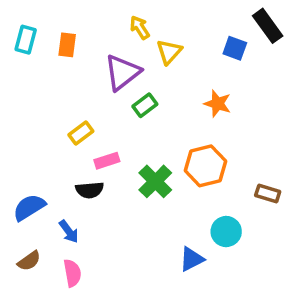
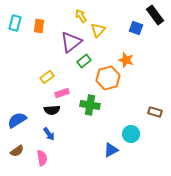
orange hexagon: (205, 166) -> (108, 78), moved
green cross: (155, 181) -> (90, 105), turned -36
blue arrow: (69, 232) -> (49, 134), moved

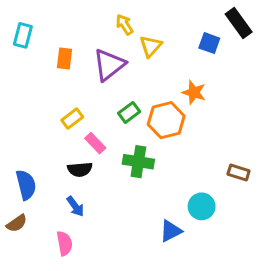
orange rectangle: (39, 26) -> (64, 58), moved
green rectangle: (84, 61) -> (129, 112), moved
pink rectangle: (62, 93) -> (95, 143), turned 64
blue semicircle: (17, 120) -> (26, 185), turned 108
brown semicircle: (17, 151) -> (17, 223), moved

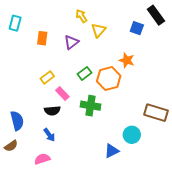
purple triangle: (109, 65) -> (71, 42), size x0.7
brown rectangle: (239, 172) -> (156, 113), size x1.6
pink semicircle: (64, 243) -> (42, 159), turned -98

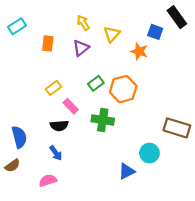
yellow arrow: (81, 16) -> (83, 23), moved
cyan rectangle: (15, 23) -> (17, 26), turned 42
orange star: (127, 60) -> (139, 51), moved

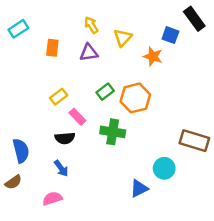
purple triangle: (81, 48) -> (89, 53), turned 30

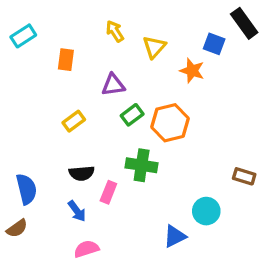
purple triangle: (89, 53) -> (113, 85), moved
pink rectangle: (77, 117) -> (108, 192), moved, turned 66
brown rectangle: (194, 141) -> (244, 176), size x0.6
pink semicircle: (52, 198) -> (86, 249), moved

